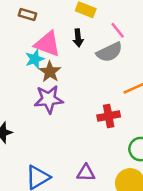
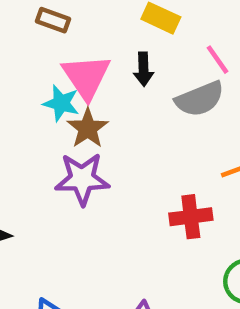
pink triangle: (47, 44) -> (86, 77), turned 32
cyan star: (35, 59) -> (61, 103), turned 30

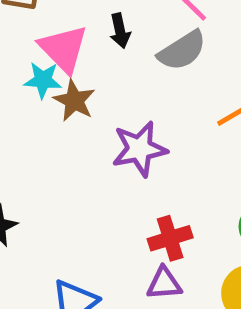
purple star: (82, 179) -> (139, 149), moved
red cross: (191, 217) -> (170, 238), moved

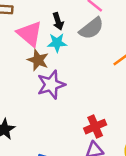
cyan star: (43, 80) -> (57, 43), moved
purple star: (139, 149) -> (51, 85), moved

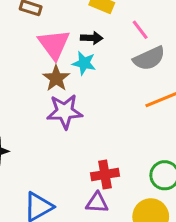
black arrow: (58, 21) -> (92, 38), turned -84
gray semicircle: (91, 28) -> (149, 58), moved

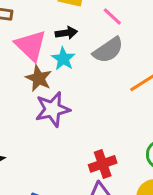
gray semicircle: (149, 58) -> (108, 50), moved
cyan star: (84, 63) -> (63, 59), turned 30

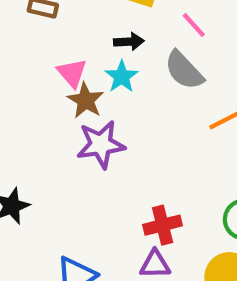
pink triangle: (31, 45) -> (72, 73), moved, size x0.7
gray semicircle: (108, 50) -> (184, 70), turned 76

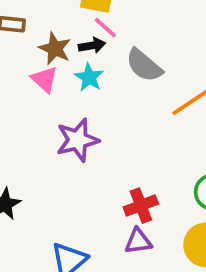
pink line: (194, 25) -> (105, 28), moved
brown star: (86, 100) -> (55, 49), moved

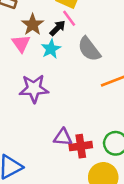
black arrow: (92, 46) -> (58, 28), turned -48
red cross: (141, 206) -> (81, 146), moved
purple triangle: (138, 241) -> (63, 137), moved

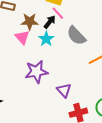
brown star: (33, 25) -> (30, 22), turned -30
purple triangle: (63, 137) -> (64, 90), moved, turned 49

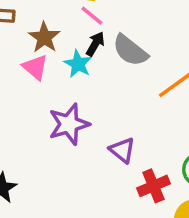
brown star: (30, 22) -> (44, 37), turned -30
black arrow: (50, 22) -> (95, 44), moved

